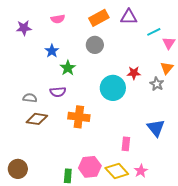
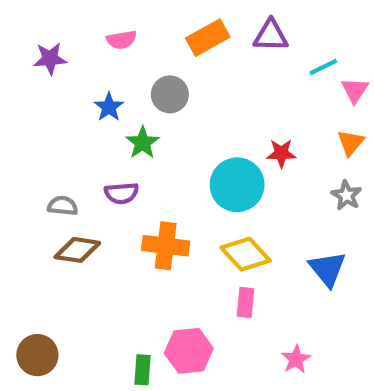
gray circle: (95, 45) -> (170, 94), moved
gray star: (157, 84) -> (346, 195), moved
pink rectangle: (126, 144) -> (246, 303), moved
yellow diamond: (117, 171) -> (246, 254), moved

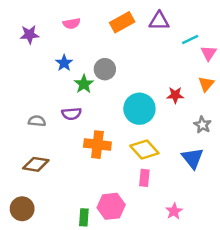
gray circle: (170, 94) -> (105, 69), moved
red star: (281, 153) -> (175, 95), moved
gray star: (346, 195) -> (202, 125), moved
brown diamond: (77, 250) -> (36, 164), moved

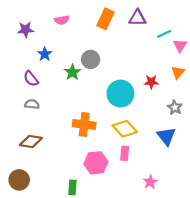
orange rectangle: (122, 22) -> (105, 19), turned -36
blue star: (64, 63) -> (45, 54), moved
purple semicircle: (72, 114) -> (31, 79), moved, turned 56
pink hexagon: (111, 206) -> (96, 163), moved

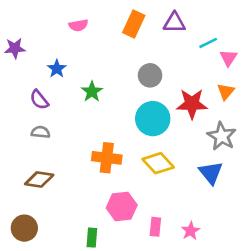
purple star: (26, 30) -> (15, 48), moved
gray circle: (91, 59) -> (150, 75), moved
red star: (151, 82) -> (192, 104), size x1.6
gray star: (175, 107) -> (222, 136), size x1.5
pink rectangle: (125, 153) -> (155, 227), moved

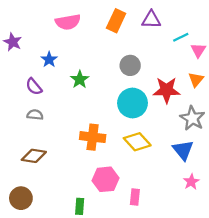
pink semicircle: (78, 25) -> (68, 22), size x1.5
purple star: (15, 48) -> (13, 42), turned 30
pink star: (191, 231) -> (191, 182), moved

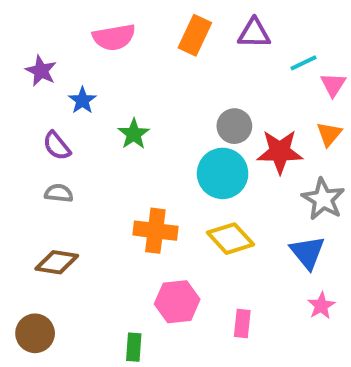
purple star: (13, 42) -> (41, 71), moved
gray circle: (130, 65) -> (234, 126), moved
pink rectangle: (135, 197) -> (242, 323), moved

